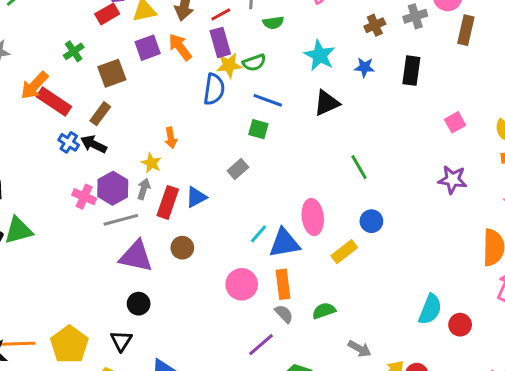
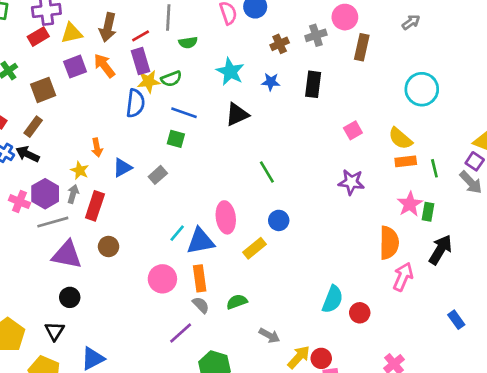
blue triangle: (196, 197) -> (122, 168), moved

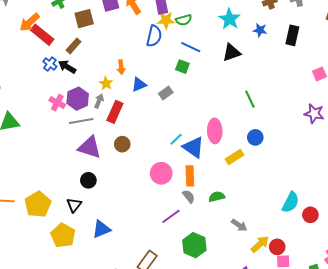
blue triangle: (200, 241) -> (193, 147), turned 40

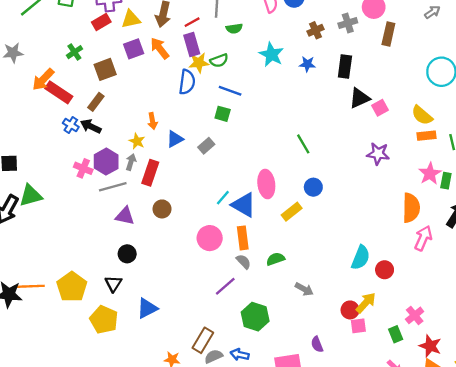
black triangle: (231, 53) -> (359, 98), moved
purple triangle: (90, 147) -> (125, 216), size x0.7
yellow arrow: (260, 244) -> (366, 303), moved

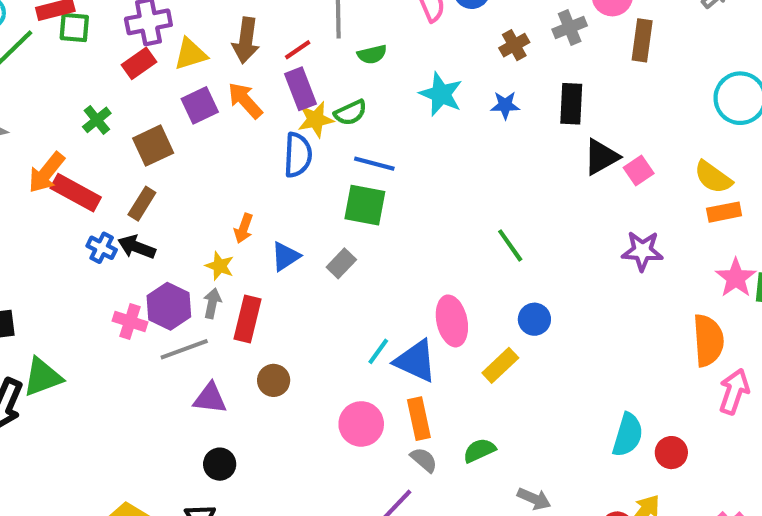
green square: (223, 114) -> (365, 205), size x1.5
orange arrow: (152, 121) -> (244, 228), turned 35

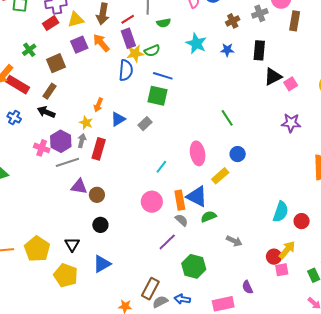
blue cross: (102, 248) -> (14, 118), moved
blue triangle: (416, 361) -> (197, 196), moved
brown circle: (274, 380) -> (97, 195), moved
black circle: (220, 464) -> (100, 225), moved

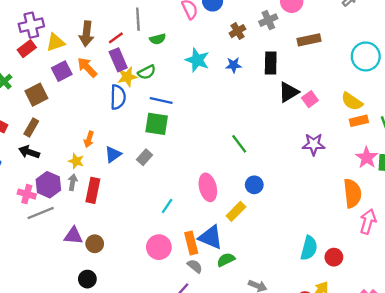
brown rectangle: (295, 21) -> (309, 40), moved, turned 72
gray line: (67, 162) -> (41, 213), moved
black circle: (100, 225) -> (87, 279), moved

